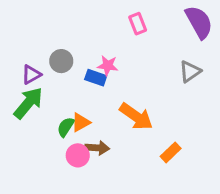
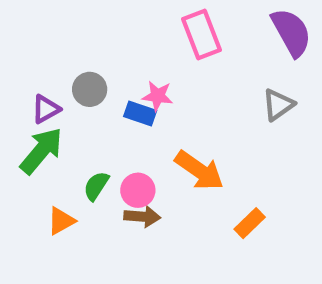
pink rectangle: (138, 24) -> (201, 35), size x1.5
orange triangle: (81, 122) -> (61, 221), moved
pink circle: (78, 155) -> (138, 190), moved

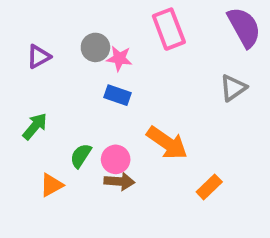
gray circle: (90, 89) -> (95, 47), moved
pink star: (158, 96) -> (119, 58), moved
purple triangle: (46, 109) -> (39, 57), moved
green arrow: (41, 151) -> (35, 126), size x0.7

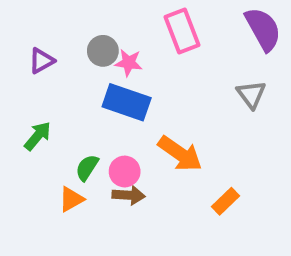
gray triangle: (233, 88) -> (251, 94), turned -32
blue rectangle: (117, 95) -> (127, 102), size x1.6
orange triangle: (51, 185) -> (71, 199), moved

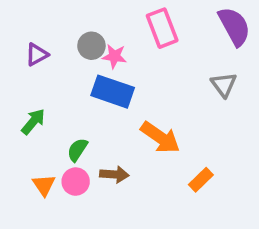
pink circle: (125, 172) -> (76, 182), moved
orange triangle: (71, 199) -> (44, 185), moved, turned -35

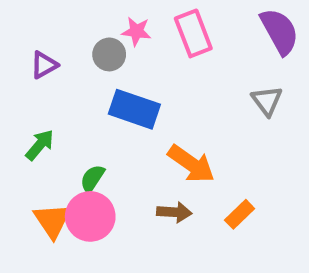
pink star: (114, 56) -> (136, 31), moved
brown arrow: (114, 174) -> (174, 212), moved
pink circle: (76, 182) -> (90, 216), size x1.5
orange triangle: (44, 185) -> (52, 221), size x1.4

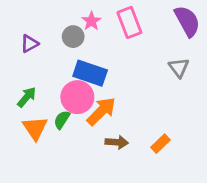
pink star: (136, 31) -> (91, 21), turned 30
orange arrow: (191, 164) -> (101, 111), moved, turned -80
pink circle: (90, 216) -> (77, 97), moved
orange triangle: (52, 221) -> (35, 128), moved

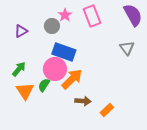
orange rectangle: (160, 144) -> (107, 110), moved

